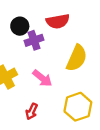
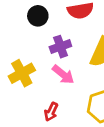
purple cross: (34, 40) -> (60, 47), moved

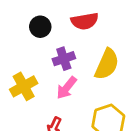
pink arrow: (63, 74) -> (67, 88), turned 90

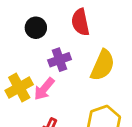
red semicircle: (85, 21) -> (80, 22), turned 88
pink arrow: (67, 88) -> (44, 89), moved

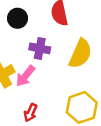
purple cross: (60, 60) -> (40, 48), turned 30

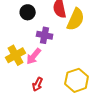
yellow semicircle: (80, 54) -> (76, 19), moved

